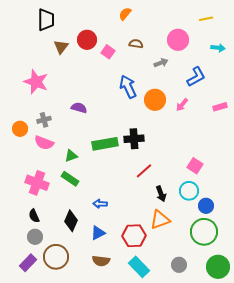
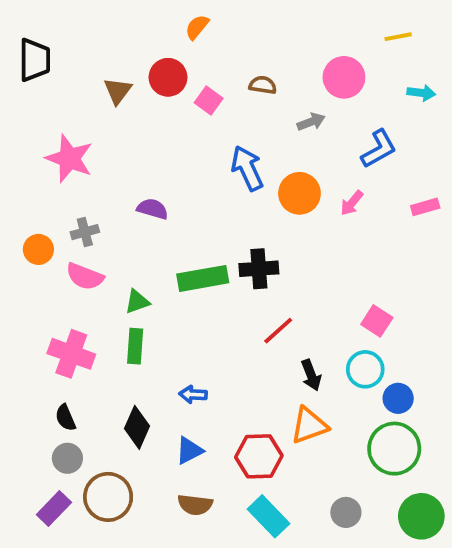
orange semicircle: (125, 14) -> (197, 27), moved
black trapezoid: (46, 20) -> (35, 60), moved
green rectangle: (70, 179) -> (135, 346), turned 60

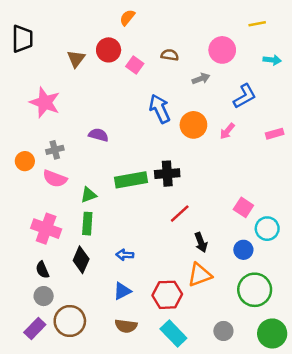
cyan circle: (365, 369) -> (267, 229), moved
blue circle: (398, 398) -> (243, 250), moved
black diamond: (137, 427) -> (81, 260), moved

